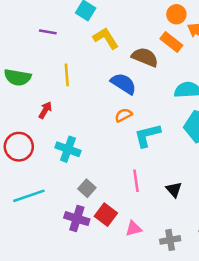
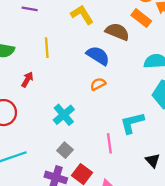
cyan L-shape: (147, 135) -> (132, 123), moved
cyan cross: (68, 149) -> (64, 115), moved, turned 30
black triangle: (174, 190) -> (153, 160), moved

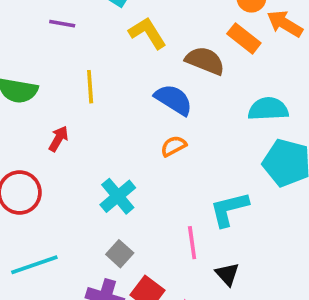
black triangle: (153, 160) -> (227, 274), moved

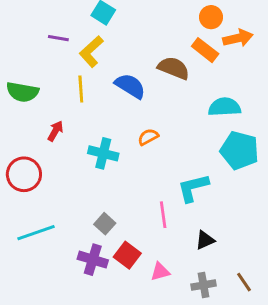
orange arrow: (285, 24) -> (238, 38), turned 136
yellow L-shape: (148, 33) -> (91, 52), moved, turned -100
blue semicircle: (173, 100) -> (130, 86), moved
cyan cross: (118, 196) -> (103, 153), moved, turned -36
black triangle: (227, 274) -> (205, 240), moved, turned 48

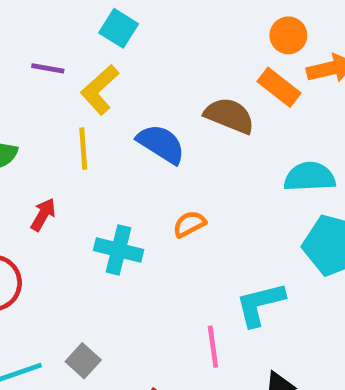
gray square: (105, 224) -> (83, 361), moved

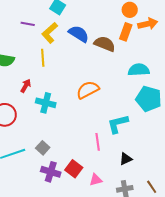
orange rectangle: (279, 87) -> (126, 32), turned 72
blue semicircle: (161, 144) -> (79, 34), moved
orange semicircle: (189, 224) -> (88, 90), size x1.6
cyan cross: (119, 250) -> (46, 103), moved

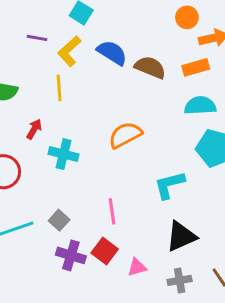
orange rectangle: (126, 32) -> (196, 67), moved, turned 54
pink line: (98, 142) -> (112, 211), moved
black triangle: (126, 159) -> (181, 236), size x1.6

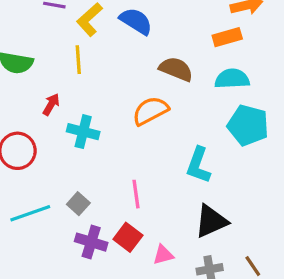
brown semicircle: (150, 67) -> (176, 69), moved
cyan L-shape: (169, 185) -> (198, 165), turned -56

